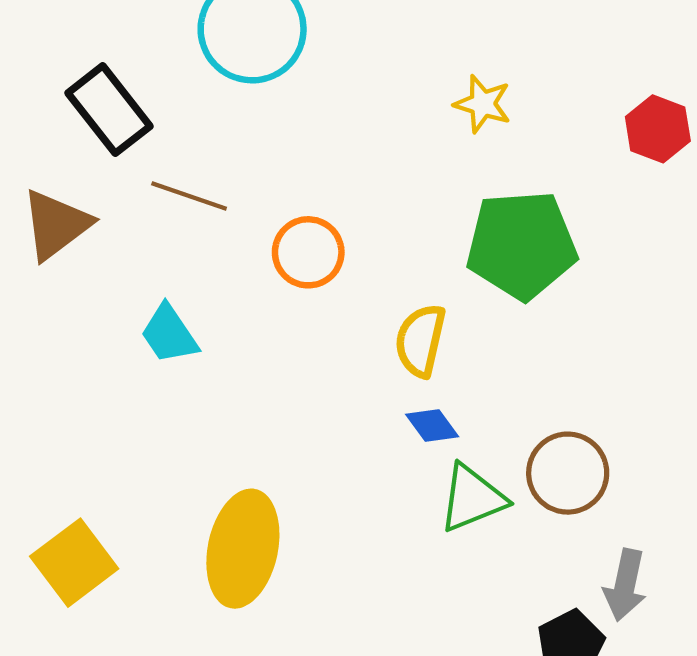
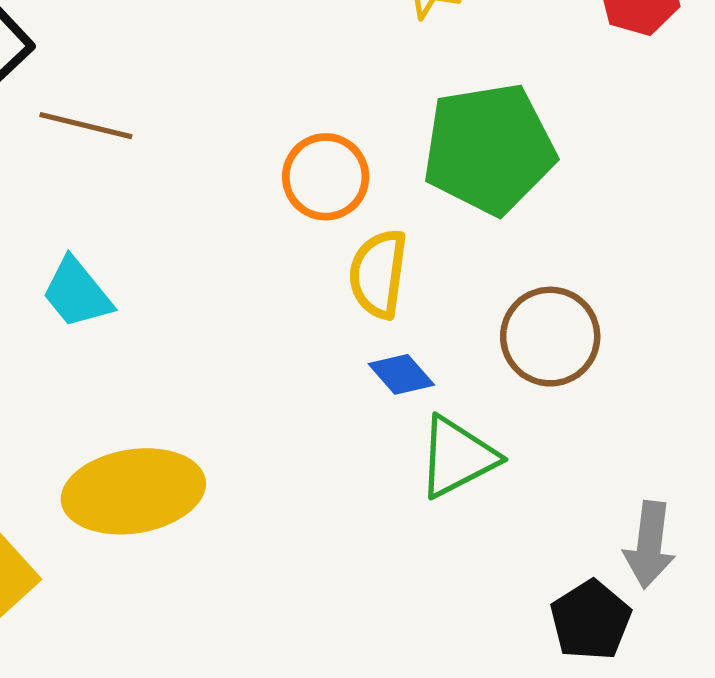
orange circle: (308, 252) -> (326, 177), moved
brown circle: (568, 473) -> (550, 337), moved
yellow ellipse: (243, 549) -> (133, 491), moved, turned 74

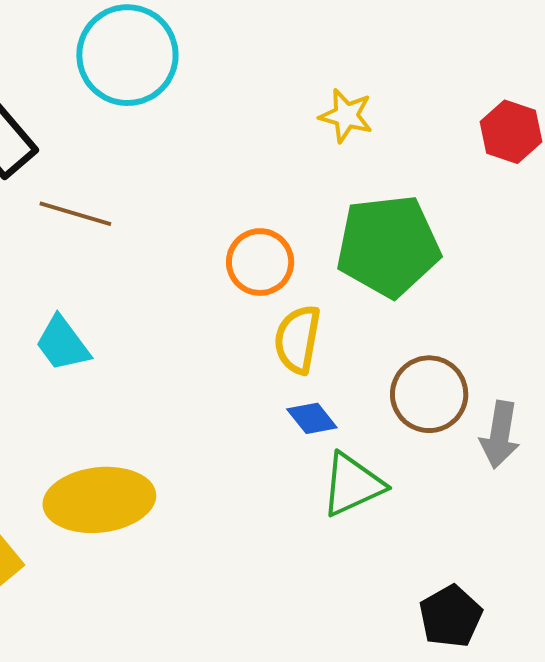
gray arrow: (649, 545) -> (500, 435), moved

